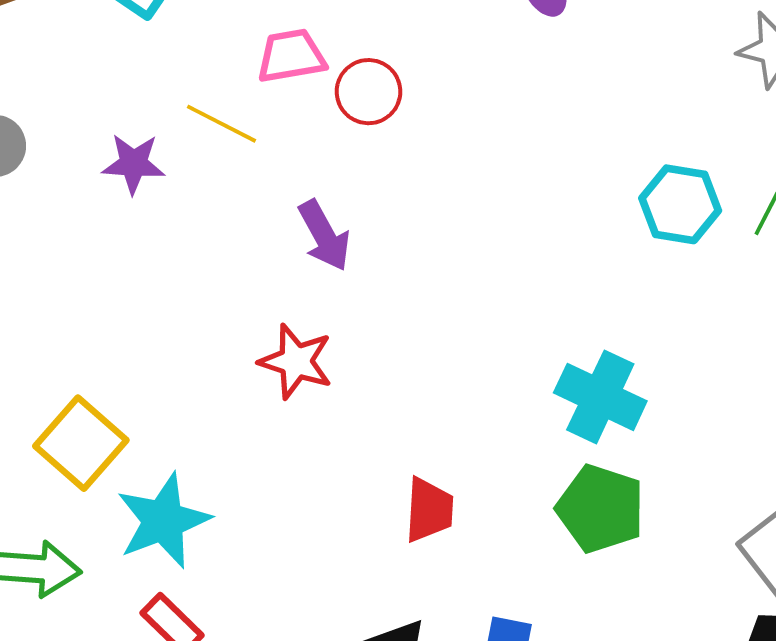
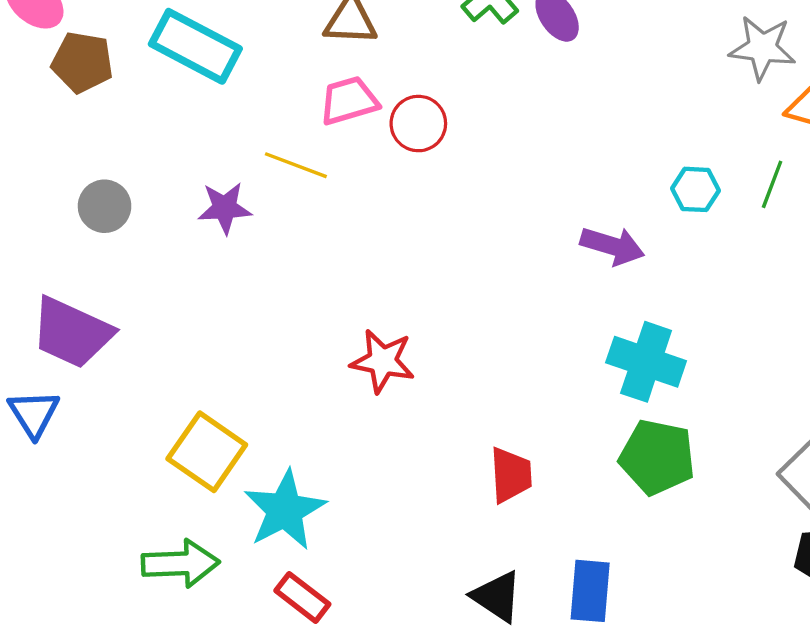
cyan hexagon: (680, 204) -> (696, 189), size x0.7
purple arrow: (324, 236) -> (612, 246), moved, turned -38

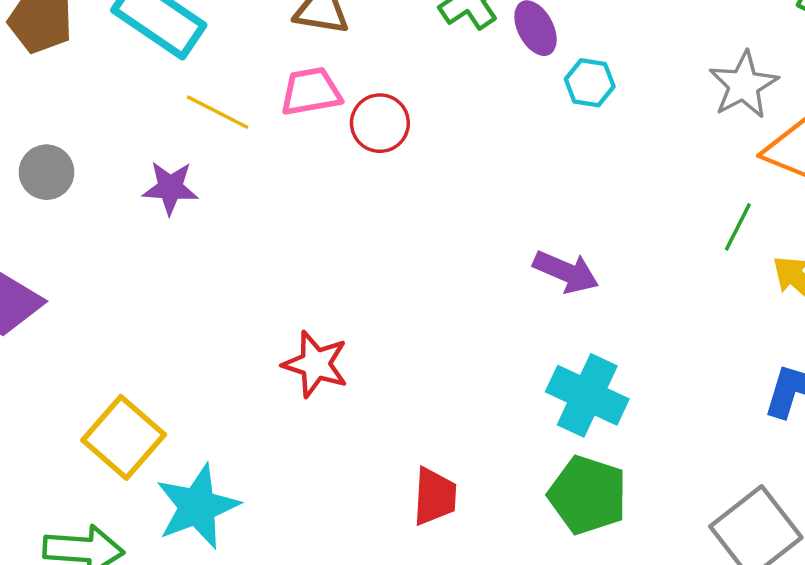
gray star: (762, 48) -> (744, 85), turned 30
yellow line: (296, 165) -> (218, 112), moved
cyan hexagon: (696, 189) -> (590, 83), moved

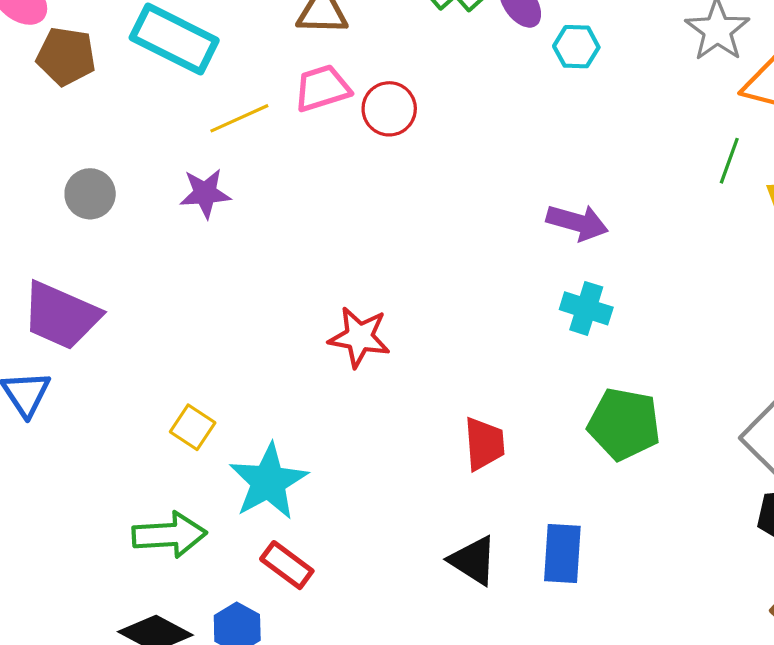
yellow line: (218, 112) -> (239, 118), turned -44
cyan cross: (587, 395) -> (586, 308), moved, size x0.7
yellow square: (124, 437) -> (193, 427), size x0.6

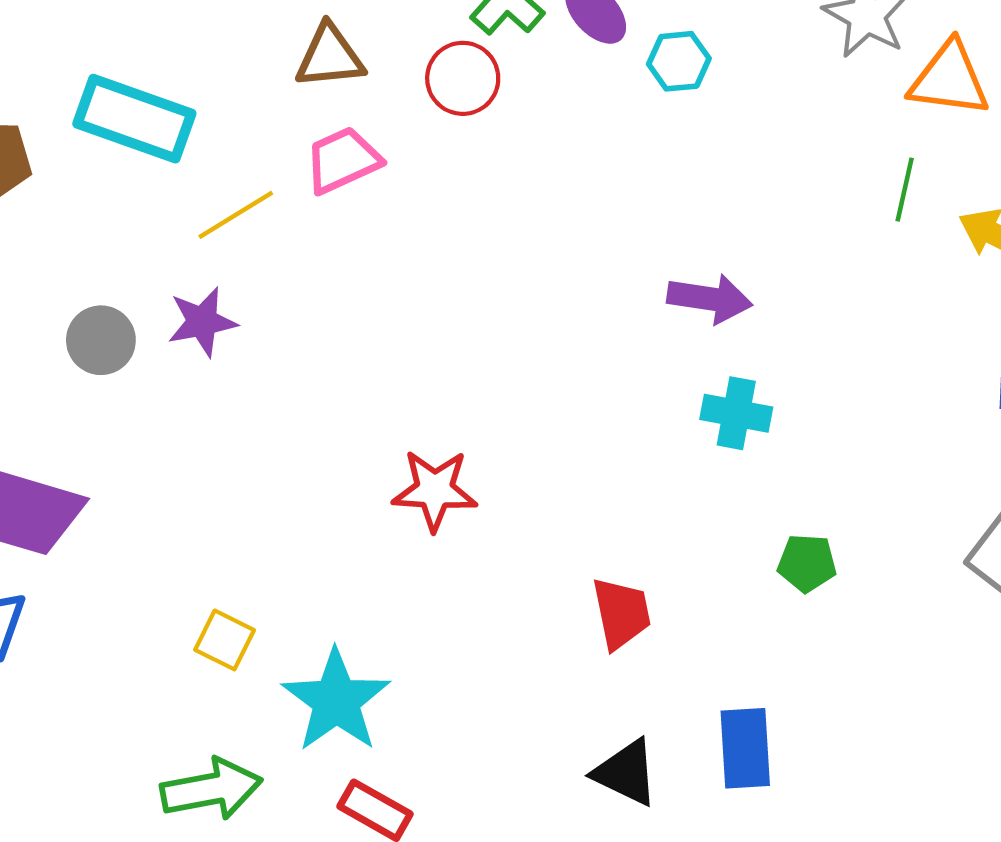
red circle: (389, 109) -> (463, 78), moved
gray circle: (90, 194) -> (101, 340), moved
green pentagon: (624, 424) -> (807, 563), size x0.6

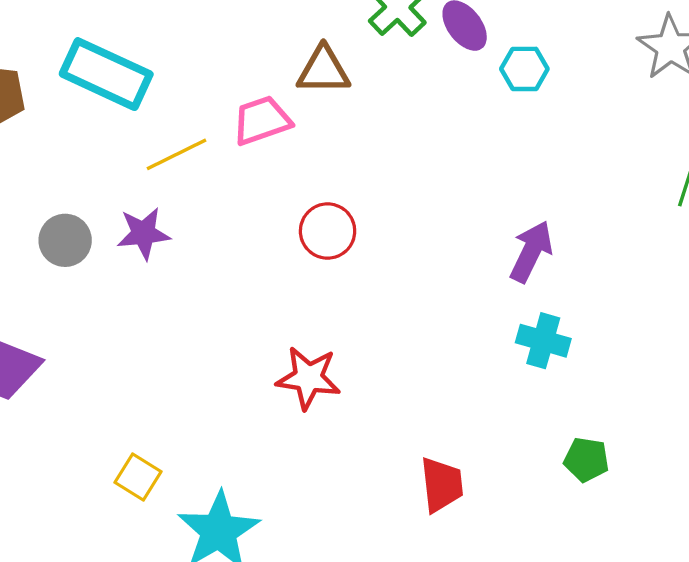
brown triangle: (330, 57) -> (324, 70), moved
red circle: (463, 78) -> (328, 231), moved
purple arrow: (710, 299) -> (531, 252), turned -78

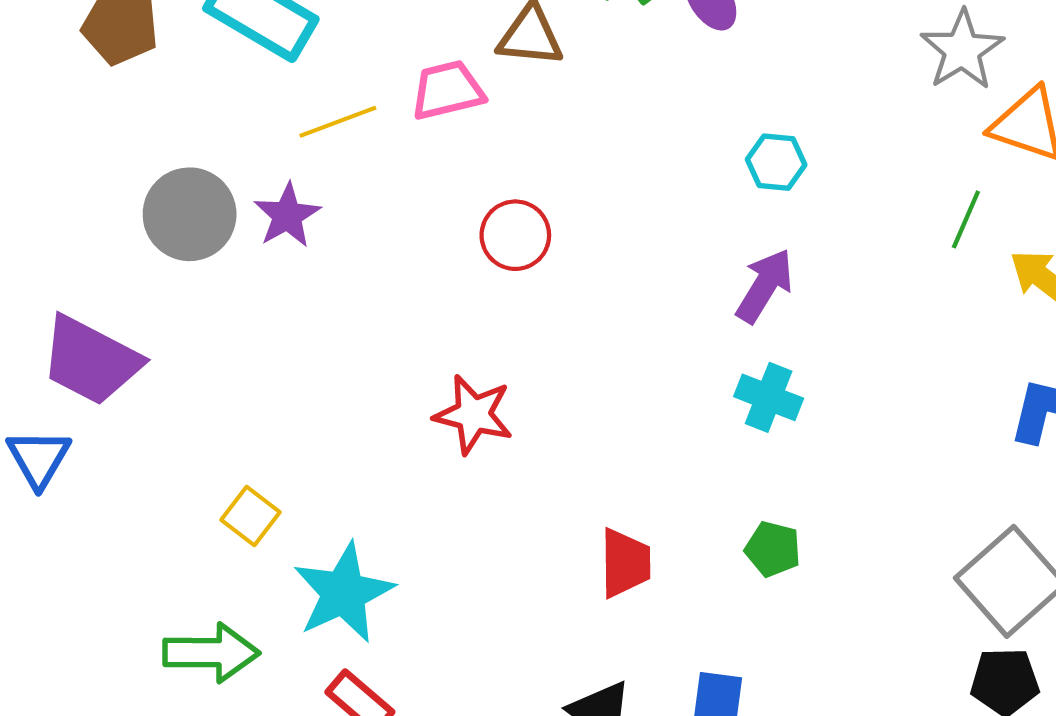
cyan hexagon: (524, 69) -> (776, 162), moved
purple star: (143, 233) -> (287, 215), turned -30
gray circle: (65, 240) -> (190, 214), size x1.4
green pentagon: (586, 460) -> (773, 549), moved

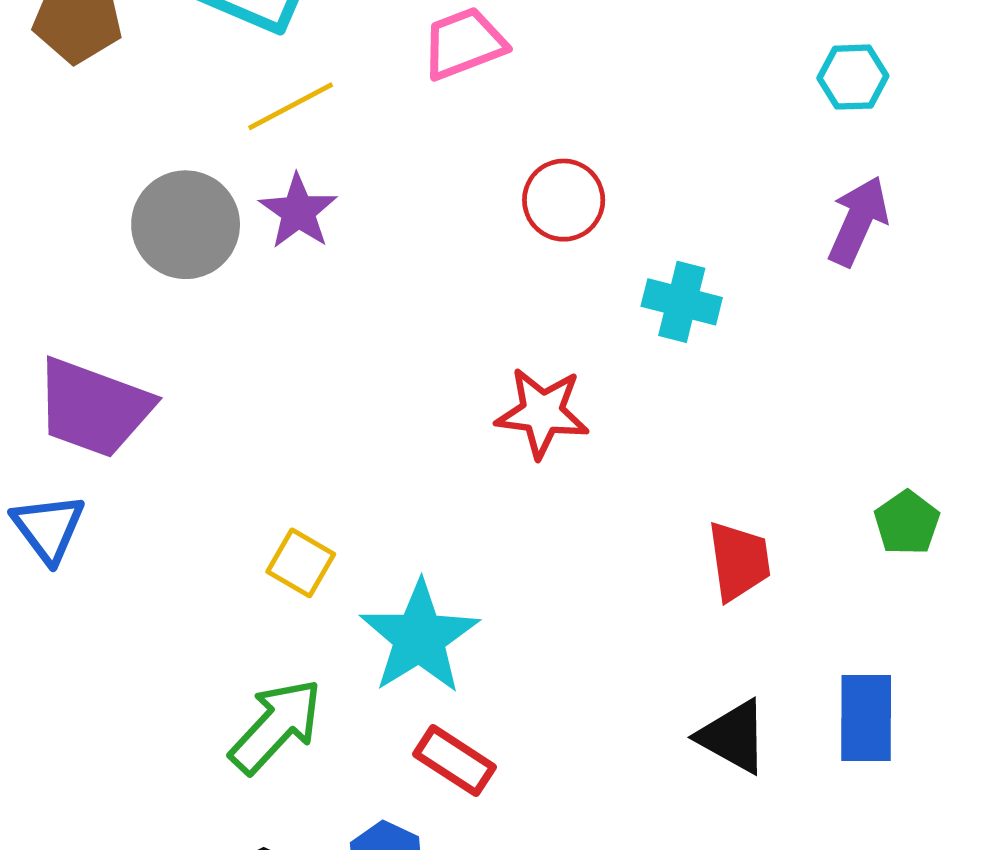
yellow line: (338, 122) -> (291, 106), moved
cyan cross: (769, 397) -> (682, 302), moved
green pentagon: (773, 549) -> (907, 523), turned 30
green arrow: (211, 653) -> (276, 726), turned -40

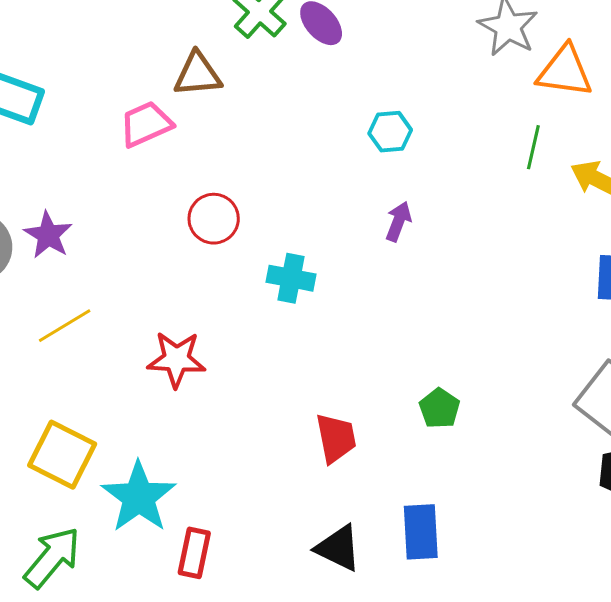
yellow line: (291, 106) -> (65, 326), moved
purple arrow: (858, 221) -> (398, 221), size x0.7
red star: (542, 413) -> (176, 359), moved
yellow square: (301, 563) -> (62, 455), size x1.6
red rectangle: (455, 761) -> (194, 553), moved, turned 72

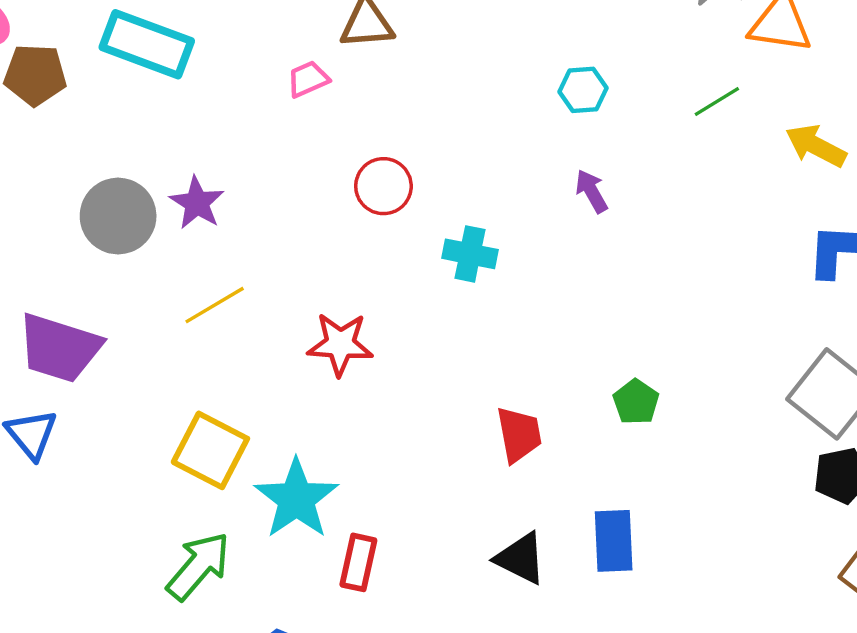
pink trapezoid: (146, 124) -> (308, 79), size x0.7
green line: (533, 147) -> (717, 102), moved, turned 45
purple arrow: (398, 221) -> (592, 191), turned -51

